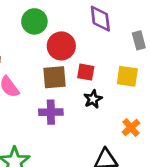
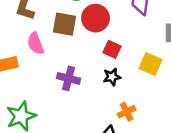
brown square: (55, 77) -> (65, 24), moved
orange cross: (131, 128) -> (127, 112), moved

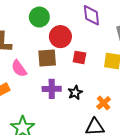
brown square: (65, 24) -> (47, 58), moved
black star: (112, 77) -> (75, 93), moved

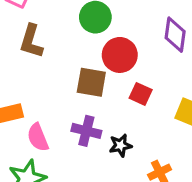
pink semicircle: (19, 69) -> (38, 137), moved

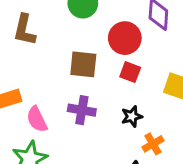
red circle: (120, 55) -> (125, 38), moved
black star: (120, 145) -> (132, 116), moved

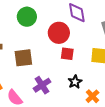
brown square: (83, 64) -> (23, 58), moved
purple cross: (82, 110) -> (42, 85), turned -30

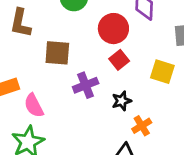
red square: (67, 54) -> (119, 60), turned 32
purple cross: (42, 85) -> (86, 85), moved

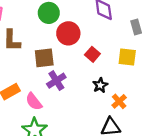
red circle: (113, 29) -> (68, 33), moved
purple cross: (86, 85) -> (56, 81), moved

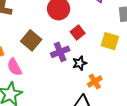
brown square: (44, 58) -> (31, 40), moved, turned 36
purple cross: (56, 81) -> (60, 52), moved

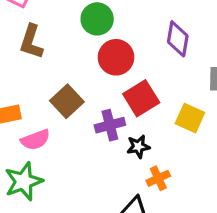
red square: (78, 33) -> (141, 98), size x1.5
pink semicircle: (14, 67) -> (35, 140), turned -90

